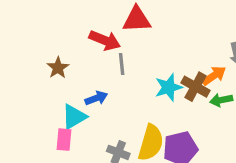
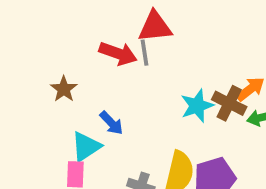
gray line: (122, 64) -> (144, 53), moved
blue arrow: (96, 98) -> (111, 123), turned 70

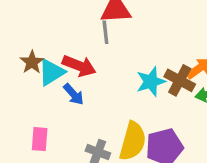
red arrow: (118, 53) -> (79, 66), moved
cyan triangle: (86, 146) -> (52, 72), moved

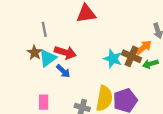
gray line: (105, 32) -> (44, 29), moved
cyan star: (151, 82) -> (113, 59), turned -30

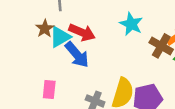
cyan star: (113, 59) -> (131, 24), moved
blue arrow: (63, 71) -> (77, 55), size x1.5

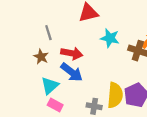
cyan triangle: (60, 37) -> (50, 86), moved
pink rectangle: (49, 89) -> (55, 105), turned -56

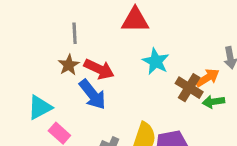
brown star: (41, 57) -> (69, 65), moved
cyan triangle: (50, 86) -> (40, 107), moved

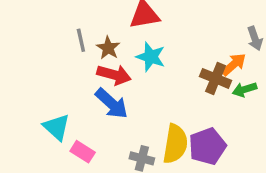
cyan star: (156, 61) -> (151, 57), moved
brown star: (69, 65) -> (108, 48), moved
cyan triangle: (40, 107) -> (57, 127), turned -40

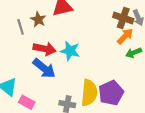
brown star: (108, 48) -> (38, 19), moved
cyan star: (151, 57) -> (70, 51), moved
brown cross: (216, 78) -> (123, 18), moved

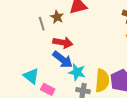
cyan star: (70, 51) -> (77, 72), moved

